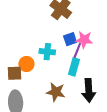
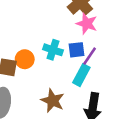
blue square: (70, 39) -> (77, 50), moved
pink star: (84, 40) -> (87, 24), moved

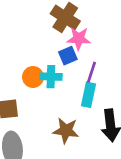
blue square: (77, 50) -> (68, 56), moved
orange circle: (25, 59) -> (33, 77), moved

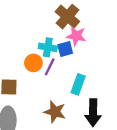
purple line: (91, 72) -> (50, 67), moved
cyan cross: (51, 77) -> (48, 47), moved

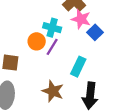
blue square: (65, 49) -> (95, 32), moved, turned -35

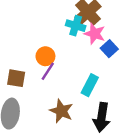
cyan cross: (52, 28) -> (76, 26), moved
purple line: (52, 47) -> (48, 71), moved

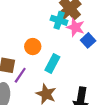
purple line: (48, 71) -> (20, 75), moved
cyan rectangle: (90, 85) -> (52, 64), moved

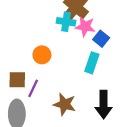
cyan rectangle: (52, 64) -> (92, 63), moved

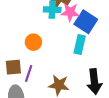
blue square: (101, 39) -> (86, 22), size x1.5

